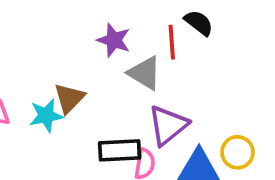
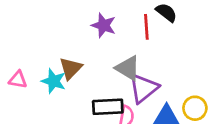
gray triangle: (145, 73) -> (128, 68), moved
cyan star: (46, 116) -> (54, 81), turned 30

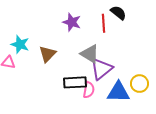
cyan star: (54, 81) -> (20, 44), moved

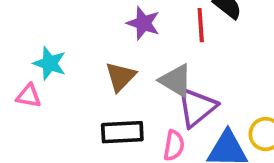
brown triangle: (47, 54) -> (120, 77), moved
black rectangle: (75, 82) -> (122, 132), moved

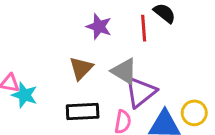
cyan star: (50, 63) -> (24, 95), moved

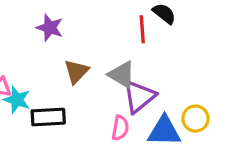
purple star: (99, 27) -> (50, 28), moved
black rectangle: (83, 111) -> (48, 117), moved

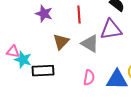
red line: (142, 29) -> (79, 15), moved
purple triangle: (139, 97) -> (111, 30), moved, turned 30

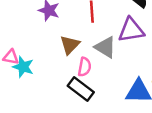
black rectangle: (43, 71) -> (81, 89), moved, turned 40
pink semicircle: (89, 78) -> (84, 67), moved

